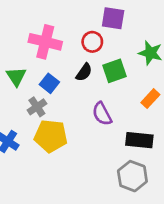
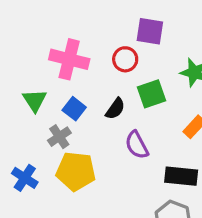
black semicircle: (84, 72) -> (115, 109), moved

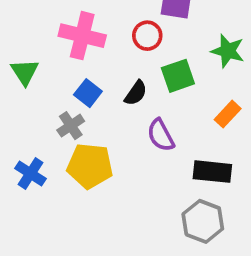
green triangle: (35, 100) -> (25, 72), moved

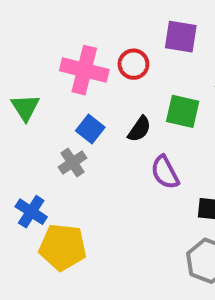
red circle: (147, 36) -> (133, 64), moved
green square: (178, 76) -> (183, 111), turned 32
yellow pentagon: (90, 166) -> (63, 247), moved

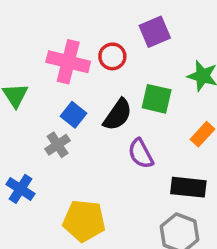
purple square: (181, 37) -> (155, 32), turned -32
black semicircle: (139, 129) -> (118, 115), size x1.4
yellow pentagon: (63, 247) -> (84, 221), moved

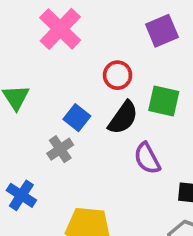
red circle: (112, 56) -> (118, 75), moved
pink cross: (68, 62) -> (60, 29), moved, turned 30

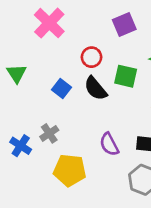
black semicircle: (123, 118) -> (96, 88), turned 105
gray cross: (60, 149) -> (49, 133), moved
purple semicircle: (147, 158) -> (109, 144), moved

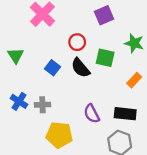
gray cross: (49, 133) -> (42, 105), turned 32
blue cross: (21, 146) -> (19, 101), moved

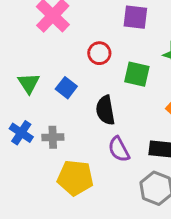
purple square: (104, 15) -> (135, 17), turned 30
green triangle: (16, 56) -> (29, 83), moved
black semicircle: (80, 68) -> (105, 110), moved, turned 30

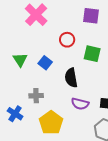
blue cross: (21, 133) -> (15, 114), moved
purple semicircle: (119, 149) -> (80, 104), turned -48
yellow pentagon: (75, 178) -> (51, 123), turned 30

